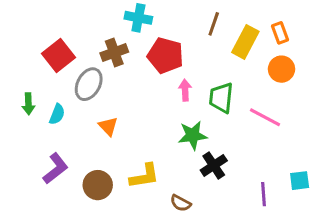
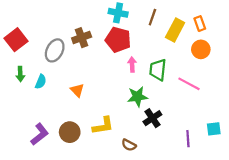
cyan cross: (138, 18) -> (118, 13), moved
red square: (59, 56) -> (16, 40), moved
gray ellipse: (89, 84) -> (55, 50), moved
purple L-shape: (56, 168) -> (40, 134), moved

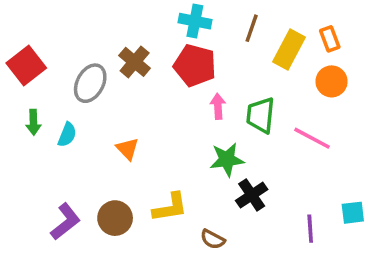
brown cross: (82, 38) -> (135, 62), turned -30

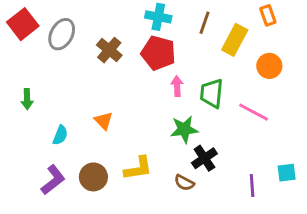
orange rectangle: (330, 39) -> (268, 15), moved
red square: (26, 65) -> (23, 24), moved
gray ellipse: (90, 83) -> (62, 34), moved
cyan semicircle: (67, 135) -> (60, 135), moved
brown semicircle: (213, 239) -> (184, 183), moved

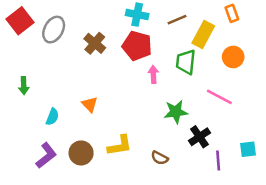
brown line: (204, 23) -> (177, 20), turned 48
green trapezoid: (212, 93) -> (186, 62), moved
green star: (184, 129) -> (176, 112), moved
black cross: (204, 158) -> (199, 137), moved

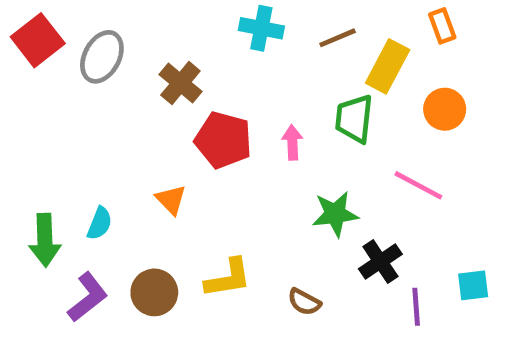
red pentagon: (137, 46) -> (223, 140), moved
green arrow: (24, 86) -> (45, 240), moved, size x1.5

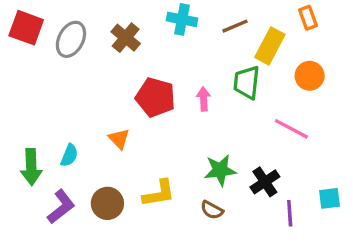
red square: (38, 40) -> (26, 28), turned -32
brown cross: (180, 83) -> (126, 38), moved
green star: (335, 214) -> (220, 170), moved

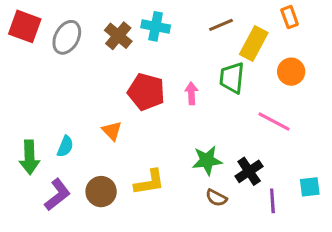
cyan cross: (182, 19) -> (156, 26), moved
brown semicircle: (212, 210) -> (216, 198), moved

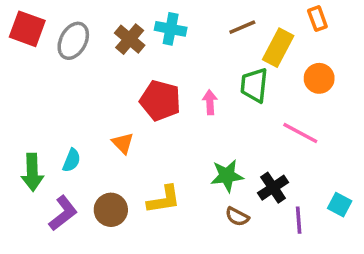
cyan square: (310, 187) -> (340, 205), turned 35

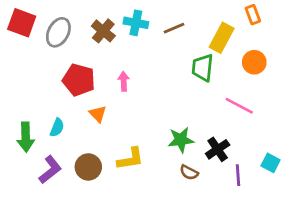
brown line: (242, 27) -> (174, 28), moved
red pentagon: (160, 101) -> (79, 80), moved
pink arrow: (210, 102) -> (124, 81), moved

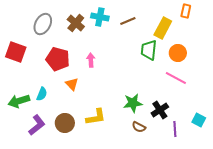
orange rectangle: (253, 15) -> (186, 11), turned 32
red square: (22, 23) -> (16, 52), moved
orange circle: (254, 62) -> (178, 53), moved
green arrow: (26, 137) -> (19, 101), turned 75

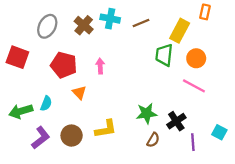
brown semicircle: (139, 127) -> (153, 140), turned -88

